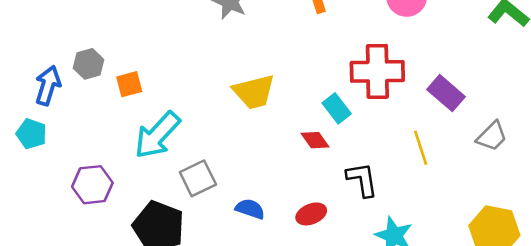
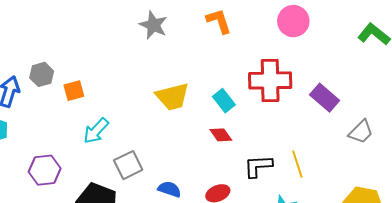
cyan rectangle: (337, 108) -> (224, 101), moved
cyan arrow: (157, 135) -> (96, 131), size x0.7
yellow line: (421, 148) -> (297, 164), moved
black L-shape: (362, 180) -> (258, 166), turned -84

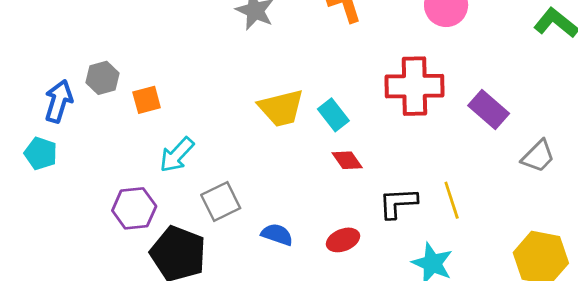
cyan rectangle: (224, 101) -> (333, 115), moved
purple hexagon: (45, 170) -> (134, 208), moved

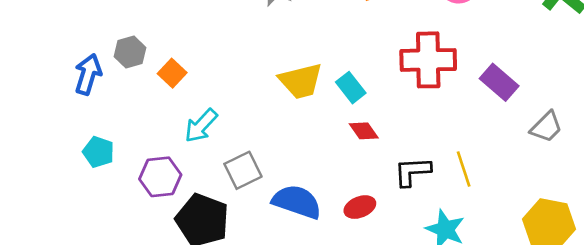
orange square: (147, 100) -> (172, 73), turned -32
cyan pentagon: (41, 153) -> (99, 152), moved
blue semicircle: (277, 234) -> (297, 202), size x1.6

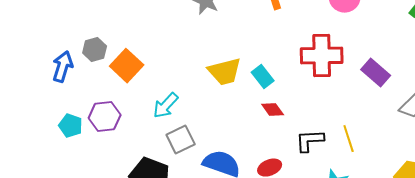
orange square: (172, 73) -> (127, 66), size x1.5
cyan arrow: (201, 126) -> (166, 106), moved
purple hexagon: (160, 177) -> (105, 117), moved

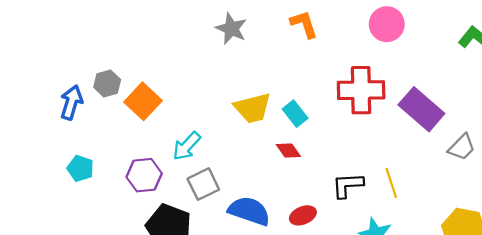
purple rectangle: (376, 73) -> (421, 109), size x1.4
red diamond: (273, 110) -> (288, 151), moved
purple hexagon: (105, 117) -> (144, 175), moved

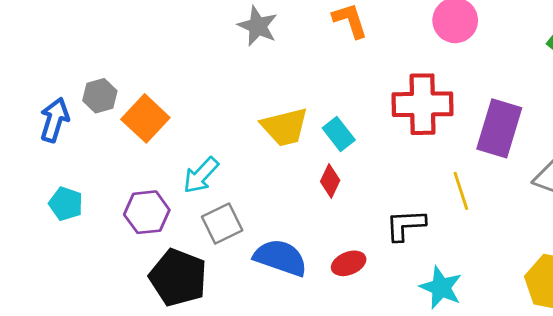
purple rectangle: (421, 109) -> (499, 128), turned 66
red diamond: (288, 151) -> (330, 181), turned 60
yellow line: (391, 183) -> (461, 191), moved

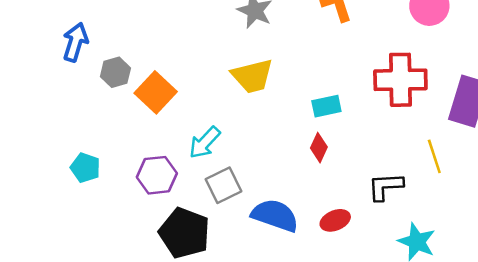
blue arrow: (54, 120) -> (75, 42), moved
yellow trapezoid: (285, 127) -> (252, 76), moved
cyan rectangle: (339, 134) -> (326, 106), turned -64

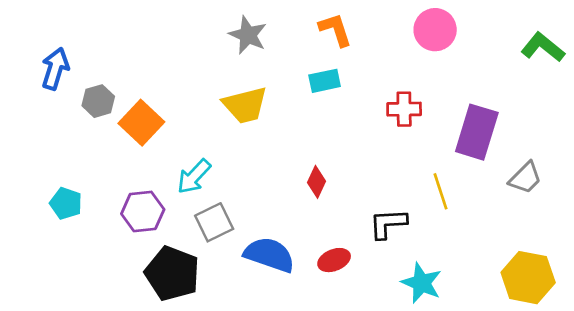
red cross: (400, 80) -> (404, 109), size x0.6
cyan rectangle: (326, 106) -> (325, 81), moved

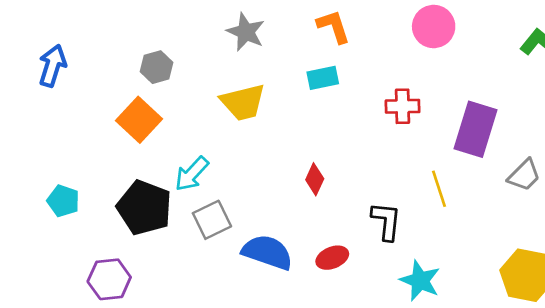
gray hexagon: (98, 101) -> (157, 67), moved
purple hexagon: (143, 212) -> (109, 279), moved
black L-shape: (388, 224) -> (386, 221), turned 99
black pentagon: (172, 273) -> (144, 208), moved

